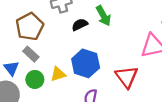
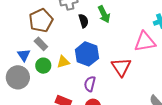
black semicircle: (80, 25) -> (84, 21), turned 96

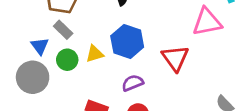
purple semicircle: (90, 84) -> (133, 83), turned 56

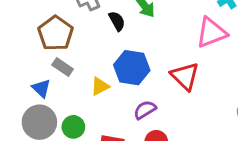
green circle: (67, 60) -> (73, 127), moved

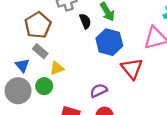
blue hexagon: (132, 68) -> (109, 42), moved
yellow triangle: (100, 86) -> (57, 68), moved
green circle: (73, 127) -> (44, 86), moved

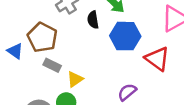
black semicircle: (85, 21) -> (93, 20), turned -152
blue triangle: (22, 65) -> (15, 51), moved

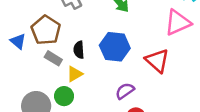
black semicircle: (93, 20) -> (79, 50), moved
blue hexagon: (125, 36) -> (115, 47), moved

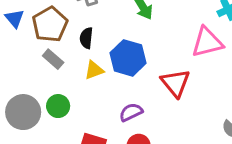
blue triangle: (18, 41) -> (15, 18), moved
black semicircle: (79, 50) -> (86, 38), moved
yellow triangle: (75, 74) -> (94, 70), moved

